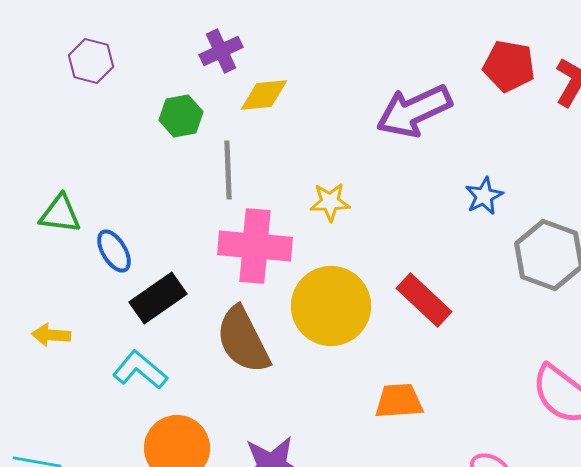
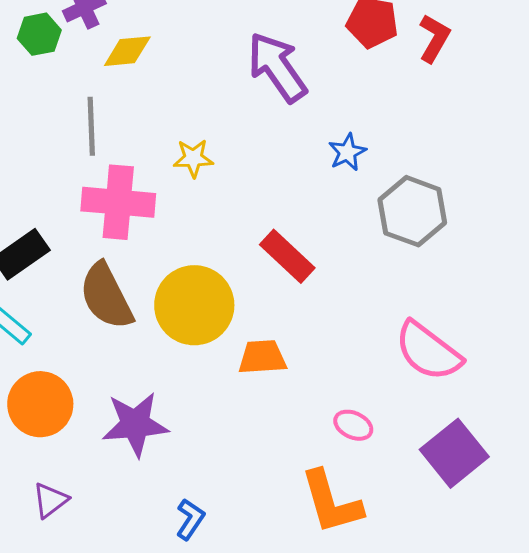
purple arrow: (414, 111) -> (277, 67), turned 80
green hexagon: (181, 116) -> (39, 34), moved
yellow circle: (331, 306) -> (194, 305), moved

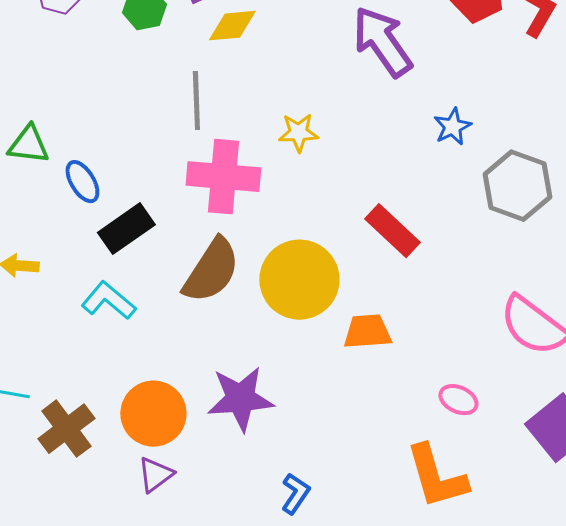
brown semicircle: (106, 296) -> (211, 271), turned -120
orange circle: (40, 404) -> (153, 414), moved

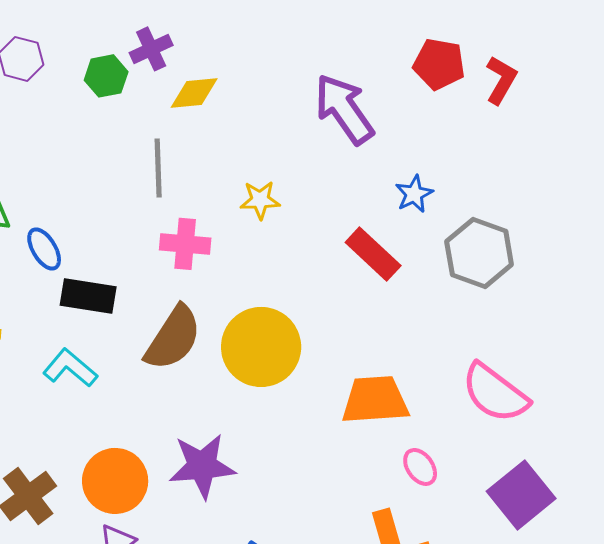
pink cross: (223, 177) -> (185, 244), size x0.7
black rectangle: (126, 229) -> (88, 296), turned 44
red rectangle: (392, 231) -> (373, 254), moved
orange trapezoid: (367, 332) -> (375, 400), moved, size x1.4
pink ellipse: (458, 400) -> (420, 467), turned 30

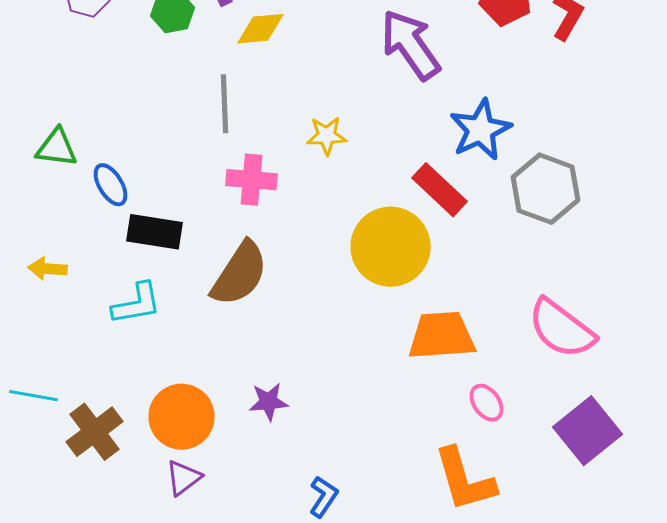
blue star: (414, 194) -> (480, 130), size x1.6
yellow circle: (261, 347) -> (390, 247), moved
cyan L-shape: (70, 368) -> (136, 304), turned 130
purple star: (202, 466) -> (268, 402), size x0.6

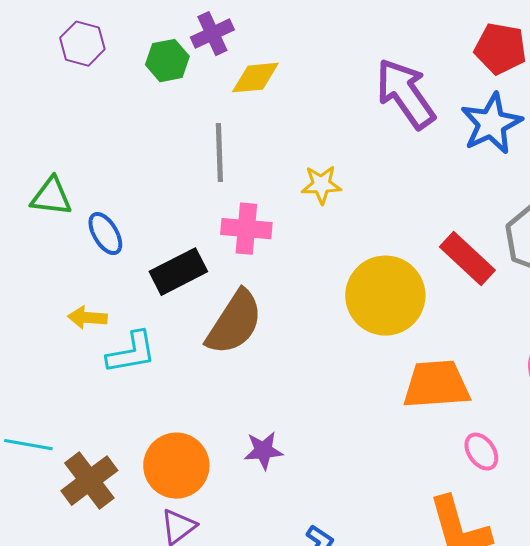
blue star: (480, 130) -> (491, 124), moved
red rectangle: (440, 190) -> (467, 259), moved
black rectangle: (154, 232) -> (178, 272), moved, turned -36
yellow arrow: (48, 269) -> (87, 318), moved

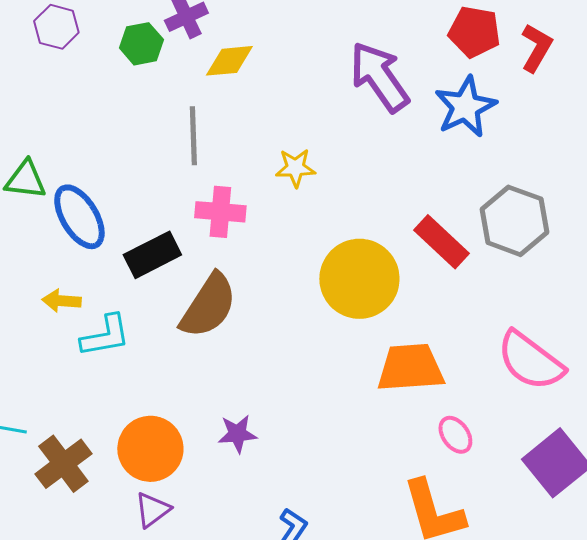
blue ellipse: (105, 234) -> (79, 217), size x1.5

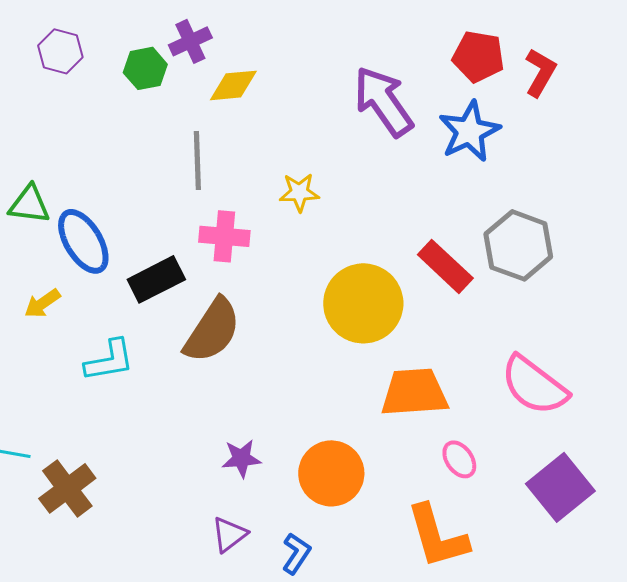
yellow arrow: (61, 301) -> (42, 303), moved, turned -39
orange circle: (150, 449) -> (331, 473), moved
purple triangle: (152, 510) -> (229, 534), moved

